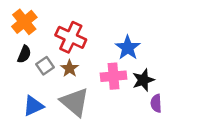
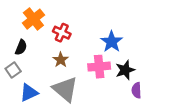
orange cross: (24, 22) -> (33, 19), moved
red cross: (71, 37) -> (62, 33), size x0.7
gray square: (45, 66) -> (13, 70), moved

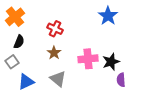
orange cross: (33, 19) -> (15, 17), moved
blue star: (112, 42) -> (108, 16), moved
gray triangle: (65, 89) -> (58, 79), size x0.7

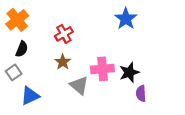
red cross: (55, 29) -> (64, 34), turned 35
gray triangle: (58, 79) -> (79, 85), moved

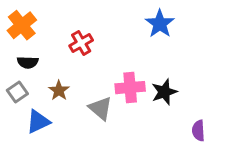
black semicircle: (22, 49) -> (28, 62), turned 70
brown star: (63, 62) -> (59, 90), moved
purple semicircle: (141, 93) -> (198, 131), moved

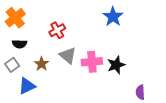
gray triangle: (100, 108) -> (68, 55), moved

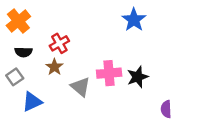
red cross: (57, 30) -> (59, 43), moved
gray triangle: (68, 55) -> (81, 87), moved
brown star: (42, 64) -> (54, 67), moved

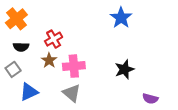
pink cross: (109, 73) -> (74, 66), moved
gray triangle: (81, 87) -> (72, 93), moved
purple semicircle: (166, 109) -> (150, 99), turned -72

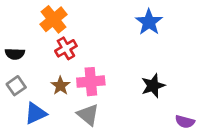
orange cross: (16, 19) -> (54, 19), moved
black semicircle: (21, 47) -> (15, 54), moved
brown star: (49, 60) -> (60, 86), moved

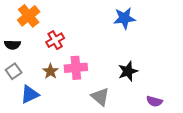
orange cross: (54, 19) -> (29, 16), moved
blue star: (149, 22) -> (124, 18), turned 30
gray triangle: (88, 115) -> (100, 97), moved

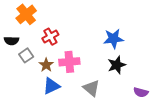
blue star: (124, 18) -> (113, 39), moved
gray square: (14, 71) -> (26, 55), moved
blue triangle: (30, 94) -> (51, 86), moved

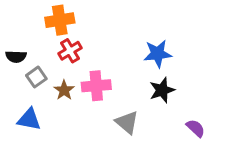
orange cross: (26, 14) -> (60, 20), moved, turned 30
blue triangle: (51, 86) -> (29, 119), moved, turned 36
purple semicircle: (141, 92) -> (196, 128), turned -152

